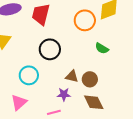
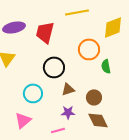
orange circle: (85, 20) -> (89, 49), moved
green semicircle: (102, 48) -> (106, 66), turned 48
brown triangle: (72, 76) -> (68, 89), moved, turned -32

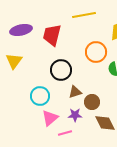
brown circle: (94, 97) -> (92, 102), moved
pink triangle: (23, 120) -> (50, 118), moved

